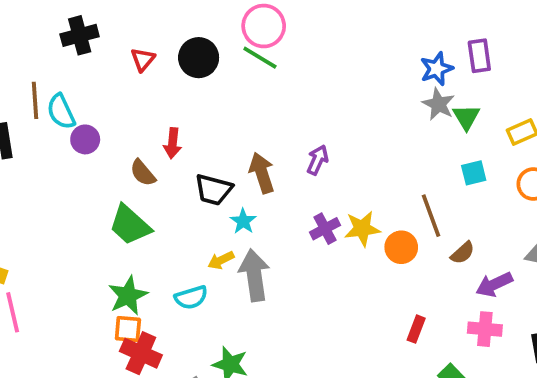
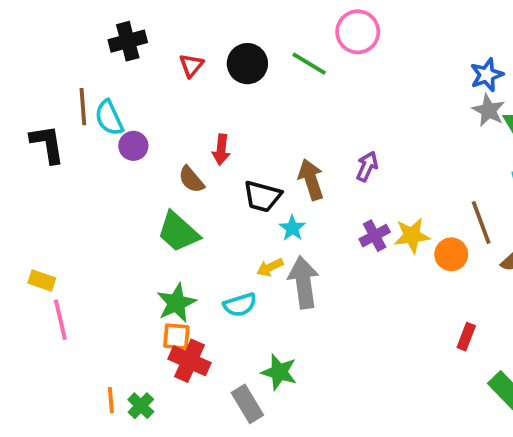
pink circle: (264, 26) -> (358, 32), moved

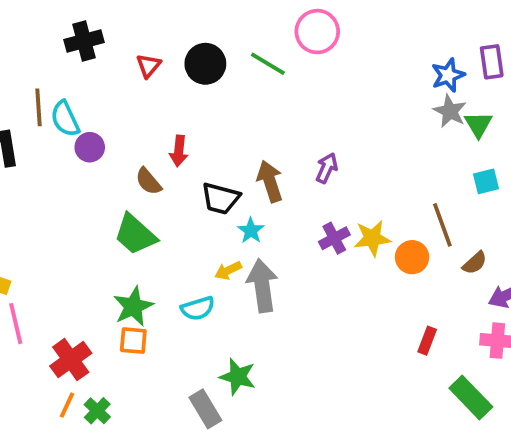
red cross: (189, 361) -> (71, 360), moved, turned 30
orange line: (111, 400) -> (67, 405), turned 30

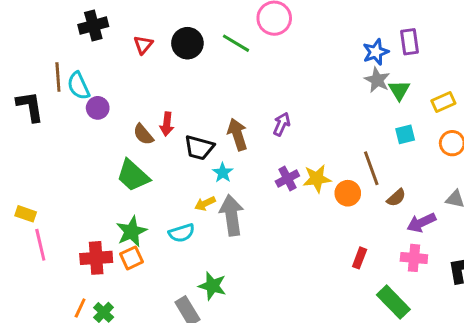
red arrow: (179, 151) -> (167, 124), moved
orange square: (133, 341) -> (132, 258), turned -30
red cross: (71, 360) -> (96, 258), moved, turned 32

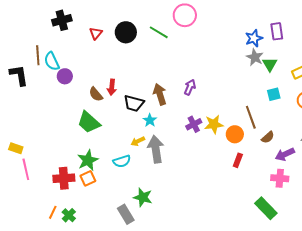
red rectangle: (360, 258) -> (238, 160), moved

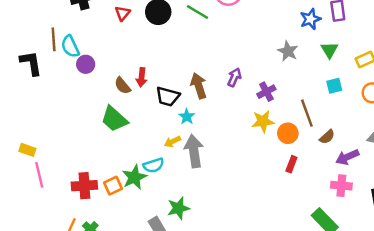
gray star: (255, 57) -> (288, 51), moved
purple cross: (194, 124) -> (266, 92), moved
green star: (88, 160) -> (134, 177), moved
green star: (143, 197) -> (178, 208), turned -30

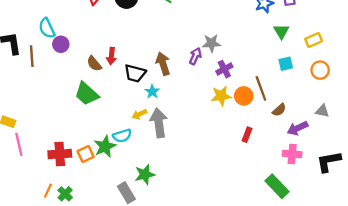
brown line: (54, 39) -> (32, 56), moved
gray star: (288, 51) -> (211, 43), moved, turned -30
orange circle: (288, 133) -> (244, 96), moved

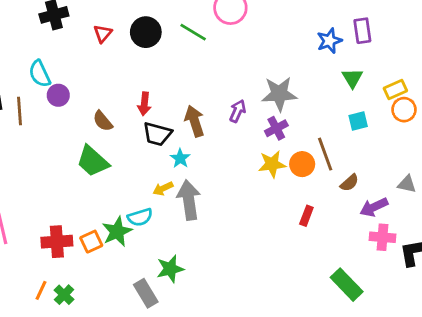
gray star: (211, 43) -> (279, 94), moved, size x1.4
red arrow: (111, 56) -> (144, 104), moved
orange circle: (320, 70) -> (404, 110), moved
pink cross: (292, 154) -> (382, 237), moved

